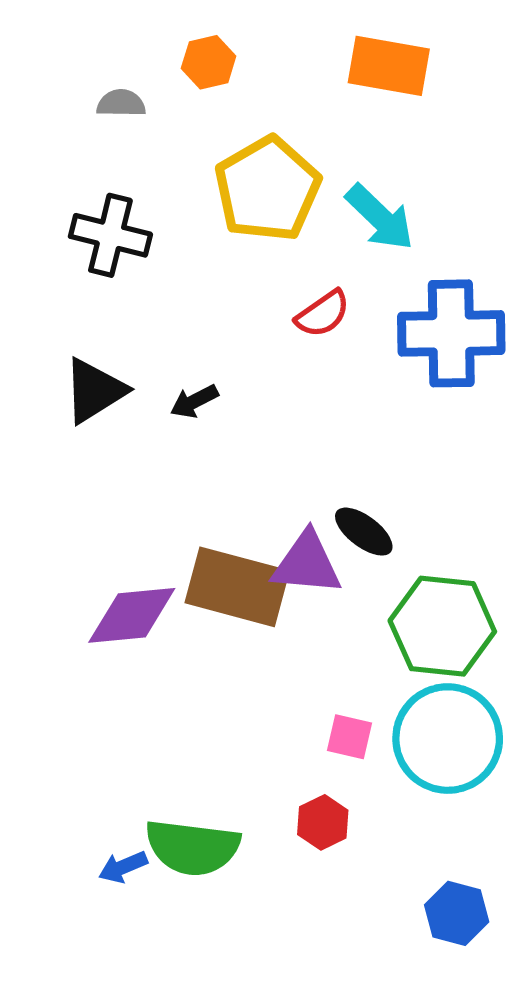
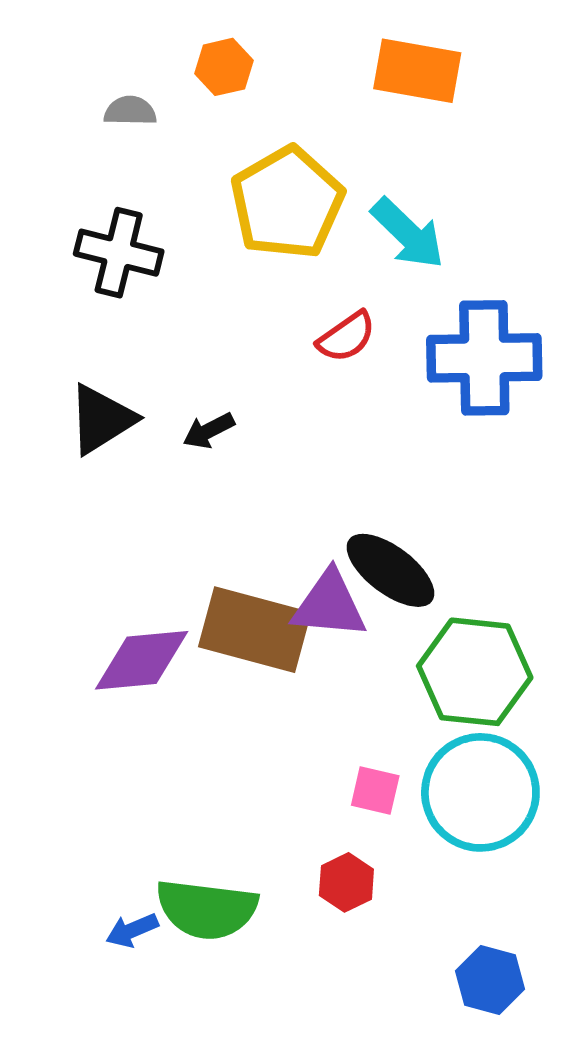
black ellipse: (364, 532) -> (390, 570), size x1.4

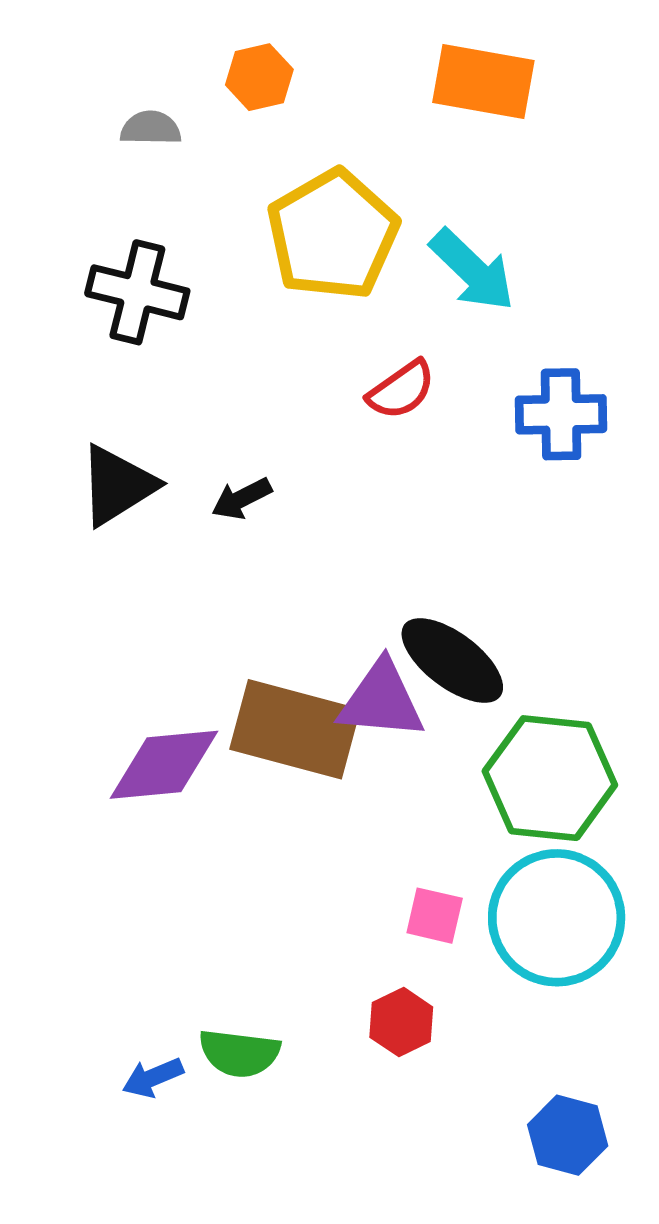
blue cross: (484, 358) -> (561, 414), size x0.7
green semicircle: (207, 909) -> (239, 1053), size x0.7

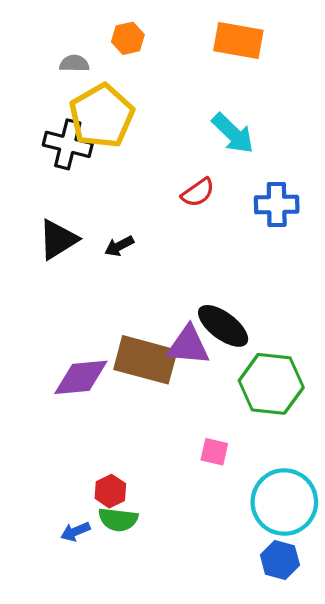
yellow pentagon: (333, 235) -> (102, 116), moved
cyan circle: (557, 918) -> (284, 502), moved
red hexagon: (401, 1022) -> (110, 491), moved

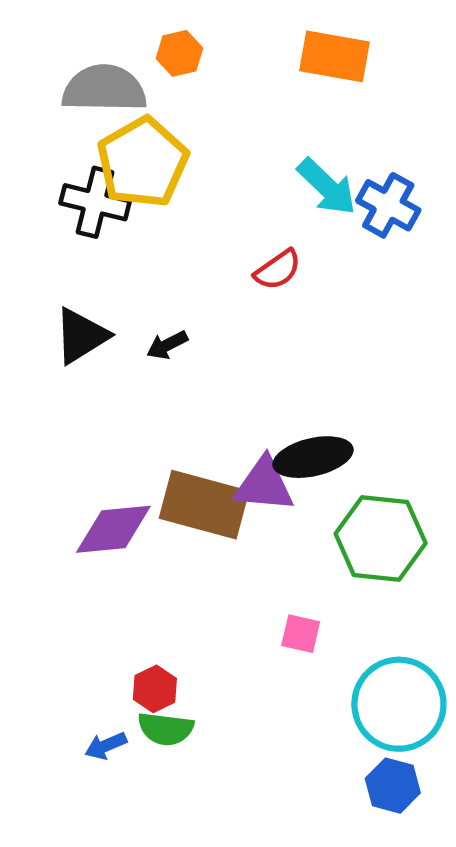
gray semicircle: (74, 63) -> (104, 89), size x2.0
blue cross: (277, 205) -> (388, 205), moved, turned 30
black ellipse: (223, 326) -> (313, 457), turned -50

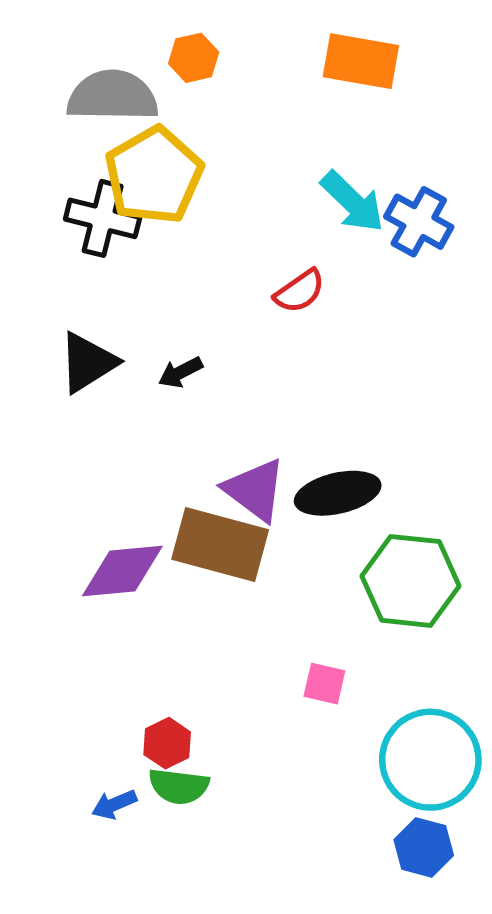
purple triangle: (264, 485) -> (255, 490), moved, turned 32

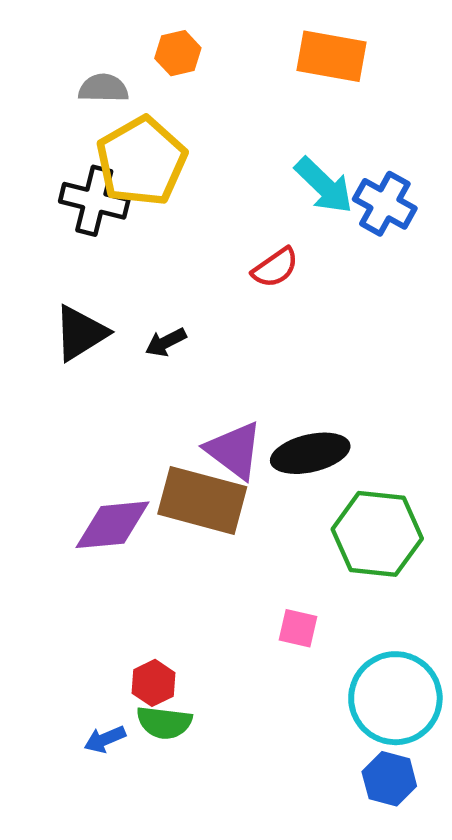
gray semicircle: (113, 96) -> (103, 88), size x0.6

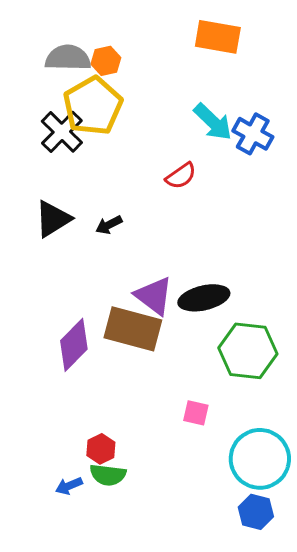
orange hexagon: (178, 53) -> (106, 61), moved
gray semicircle: (103, 88) -> (68, 58), size x1.4
black cross: (94, 201) -> (62, 132), turned 30
purple diamond: (112, 525) -> (74, 345), turned -40

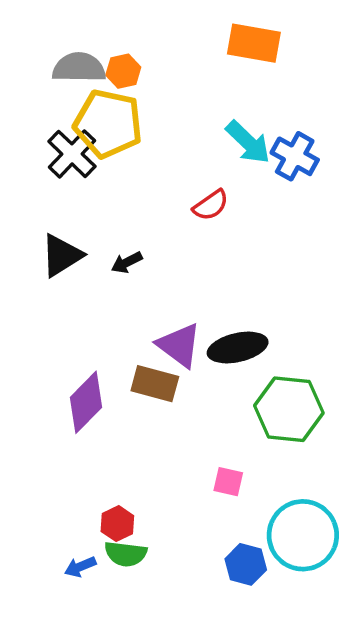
yellow pentagon: (93, 106) -> (108, 124), turned -30
brown rectangle: (133, 329) -> (155, 384), size x0.7
blue hexagon: (256, 512) -> (246, 564), moved

